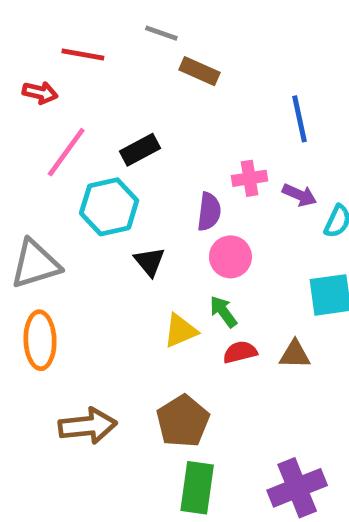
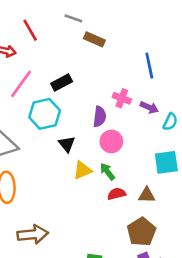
red line: (83, 55) -> (30, 30), turned 50
pink cross: (250, 178) -> (122, 98), turned 30
yellow triangle: (180, 331) -> (83, 170), moved
brown pentagon: (183, 421) -> (141, 232), moved

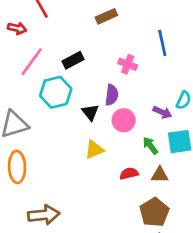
brown rectangle: (94, 39) -> (106, 16), turned -48
pink cross: (122, 98) -> (128, 64), moved
purple arrow: (149, 107) -> (162, 112), moved
black triangle: (67, 144) -> (90, 112), moved
green arrow: (107, 172) -> (150, 146), moved

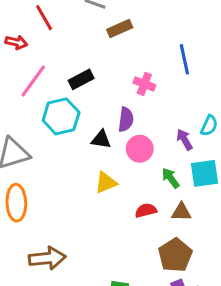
black triangle: (90, 112) -> (101, 139), turned -42
purple arrow: (162, 112) -> (184, 139), turned -144

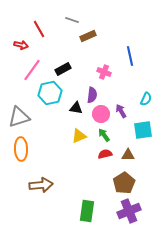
purple arrow: (184, 139) -> (121, 111), moved
green arrow: (171, 178) -> (104, 135), moved

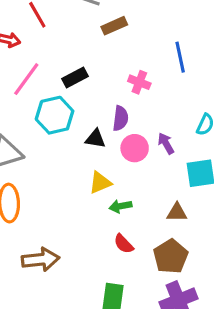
green arrow: (104, 135) -> (120, 206), moved, turned -64
red semicircle: (105, 154) -> (124, 244), moved, turned -120

